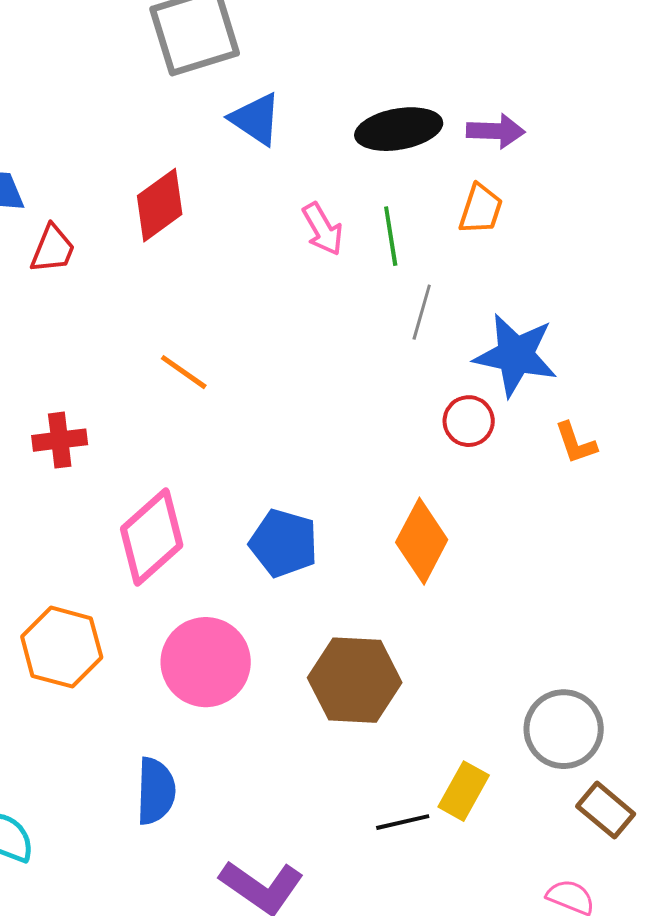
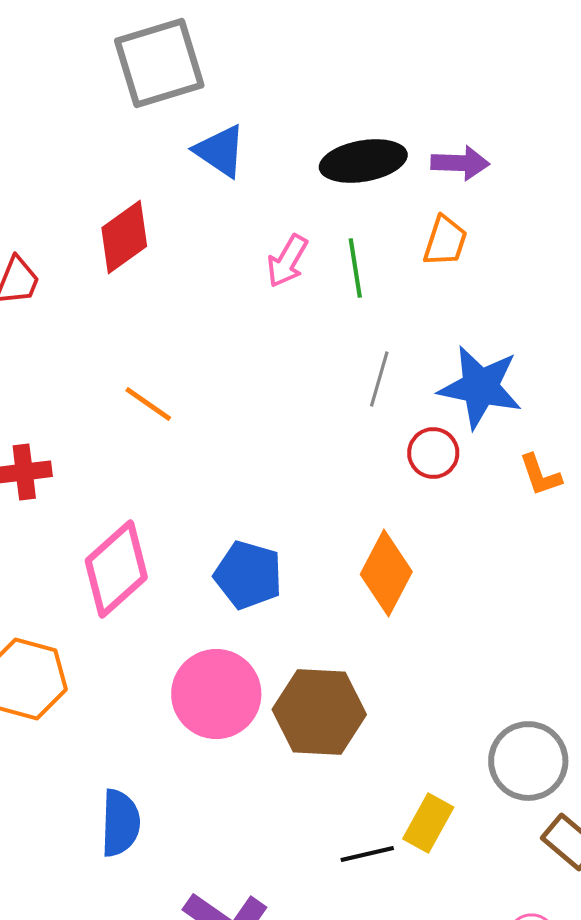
pink arrow: (323, 229) -> (287, 261), turned 60
gray line: (422, 312) -> (379, 379), moved
pink circle: (206, 662) -> (216, 694), moved

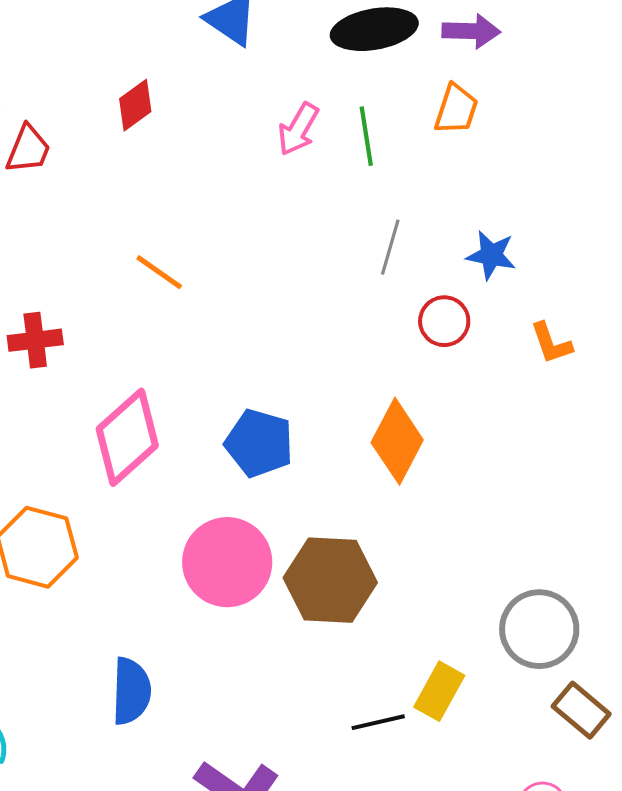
red diamond: (124, 237) -> (135, 105), size x0.7
blue star: (480, 387) -> (491, 255), size x0.6

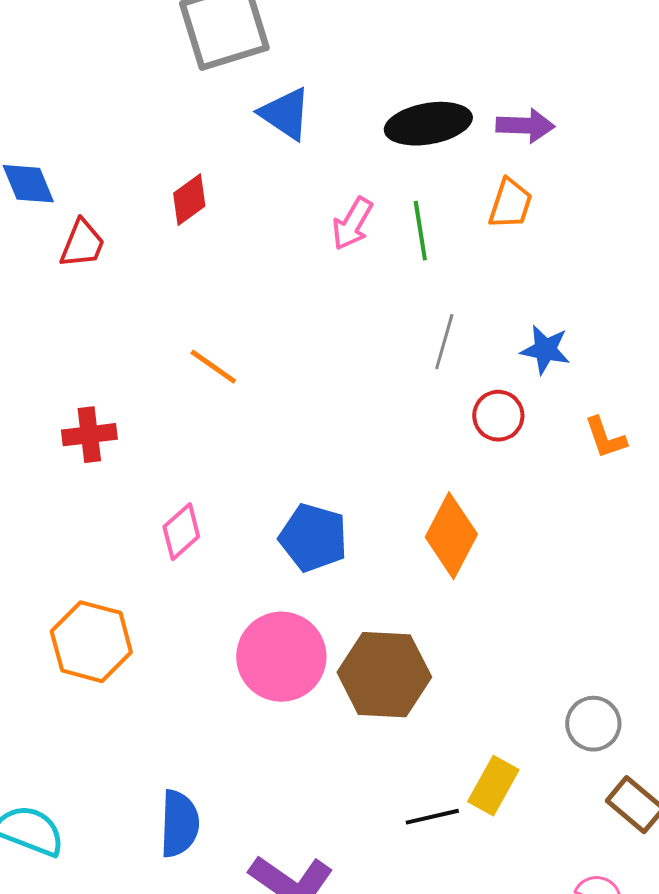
pink diamond: (127, 437) -> (181, 532), size x0.6
gray circle: (539, 629) -> (593, 724), size x0.7
blue semicircle: (131, 691) -> (179, 824), moved

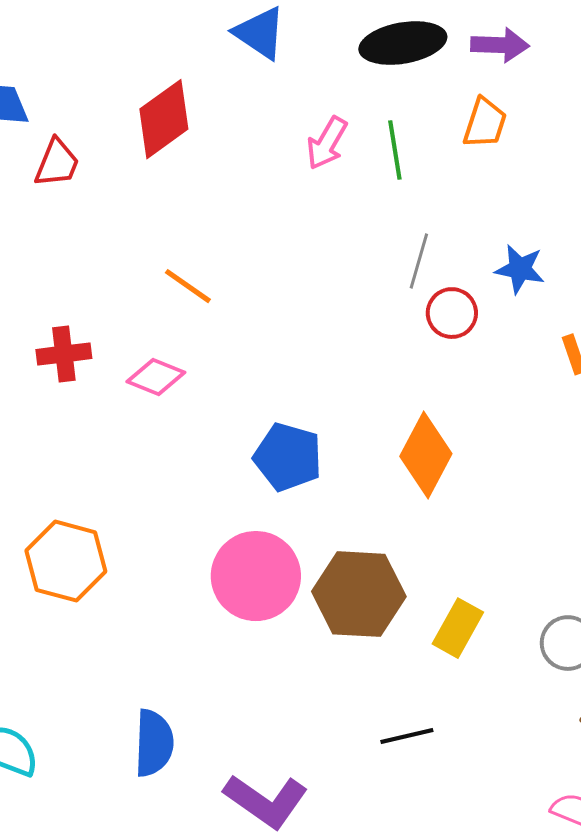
red diamond: (189, 200) -> (164, 119), size x1.5
red circle: (498, 416) -> (452, 313), moved
pink diamond: (181, 532) -> (156, 377), moved, turned 64
yellow rectangle: (493, 786) -> (458, 628), moved

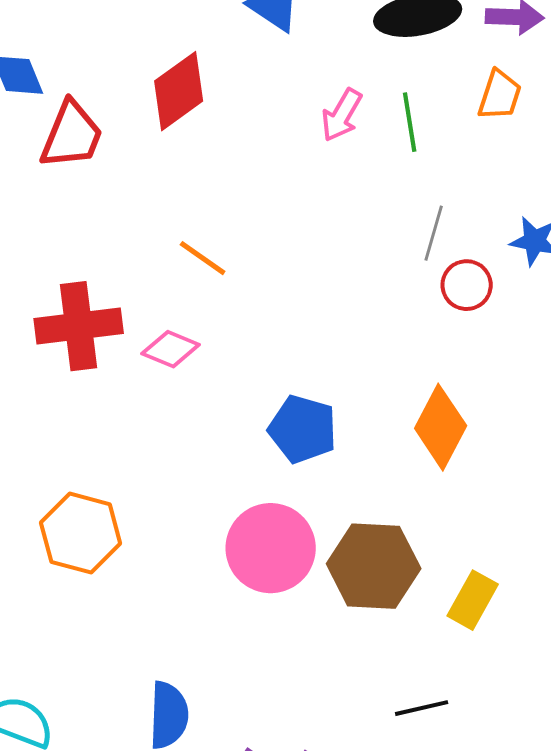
red trapezoid: (57, 163) -> (72, 135), size x1.4
red cross: (64, 354) -> (79, 326), size x1.6

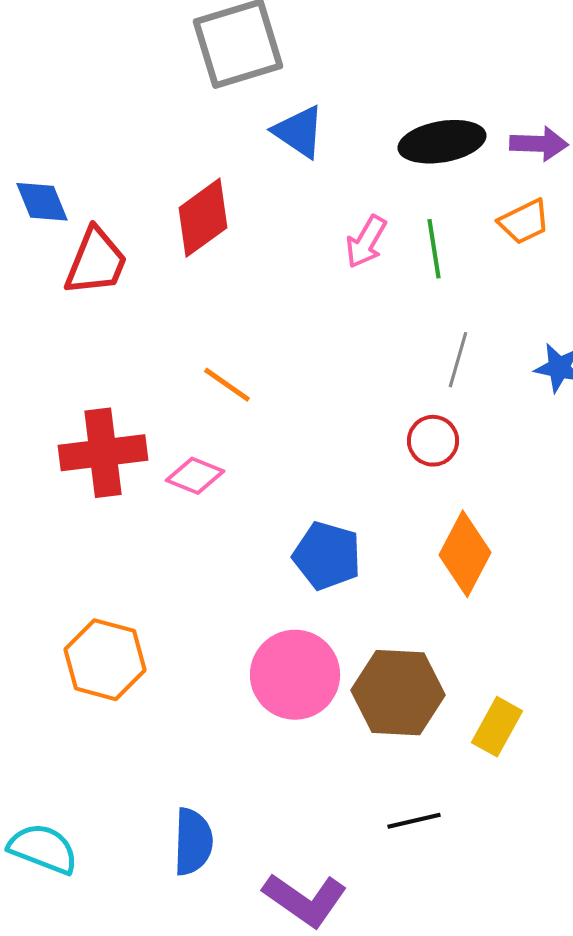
orange trapezoid: (500, 95) -> (524, 222), turned 46
red circle: (467, 285) -> (433, 441), moved
black line: (422, 708) -> (414, 821), moved

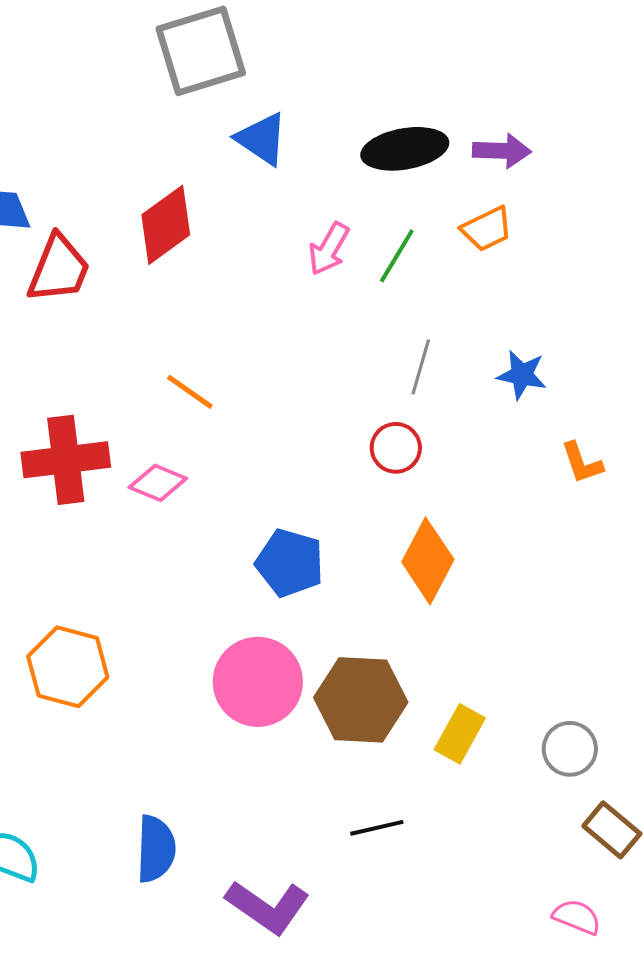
green line: (434, 249) -> (397, 256), turned 40

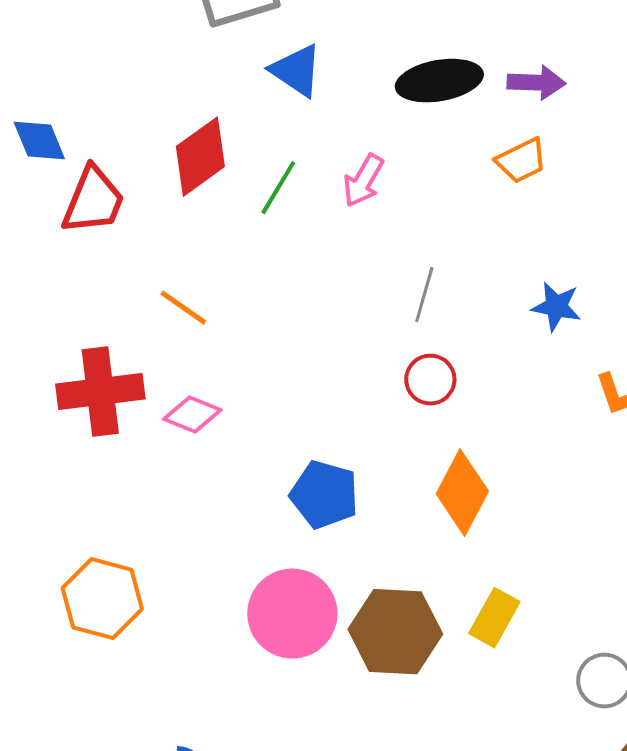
green line: (397, 256) -> (278, 188), moved
gray line: (421, 367) -> (424, 295), moved
orange line: (190, 392) -> (183, 308), moved
yellow rectangle: (460, 734) -> (494, 618), moved

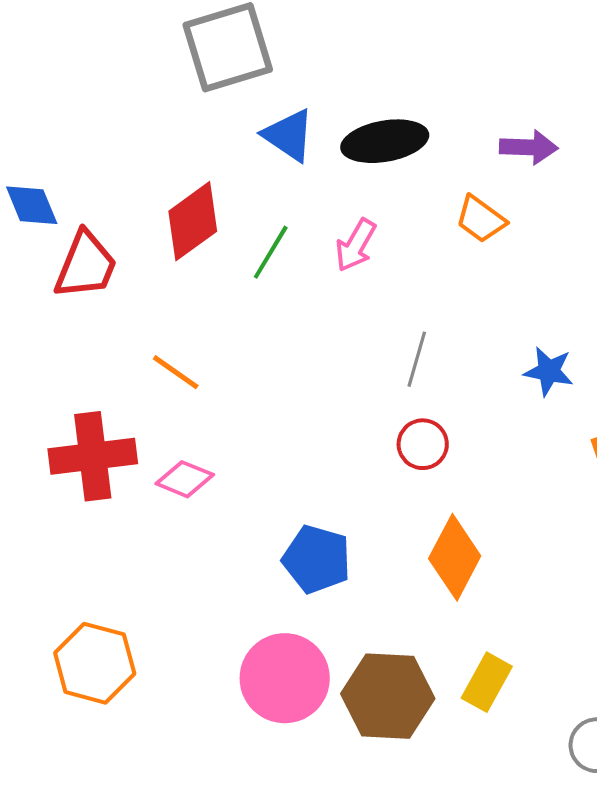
black ellipse: (439, 81) -> (385, 141), moved
orange trapezoid: (521, 161) -> (481, 219), moved, turned 62

